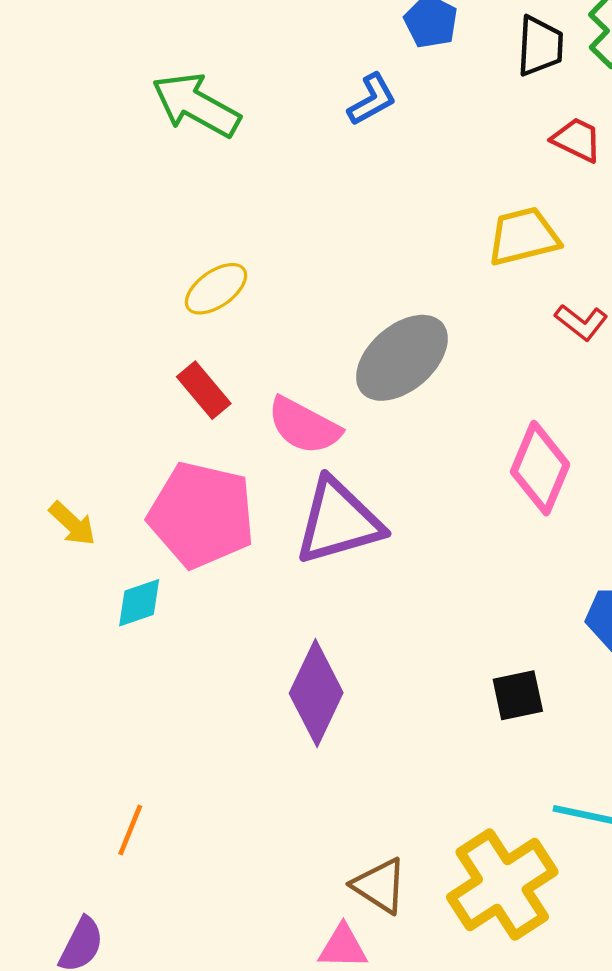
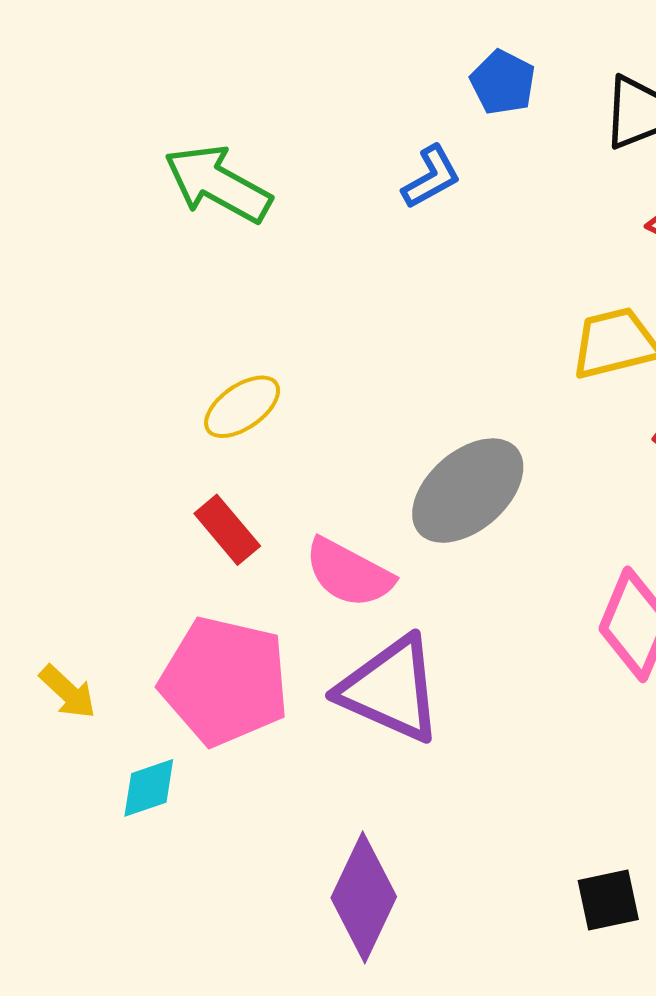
purple triangle: (339, 522) -> (391, 689), turned 40

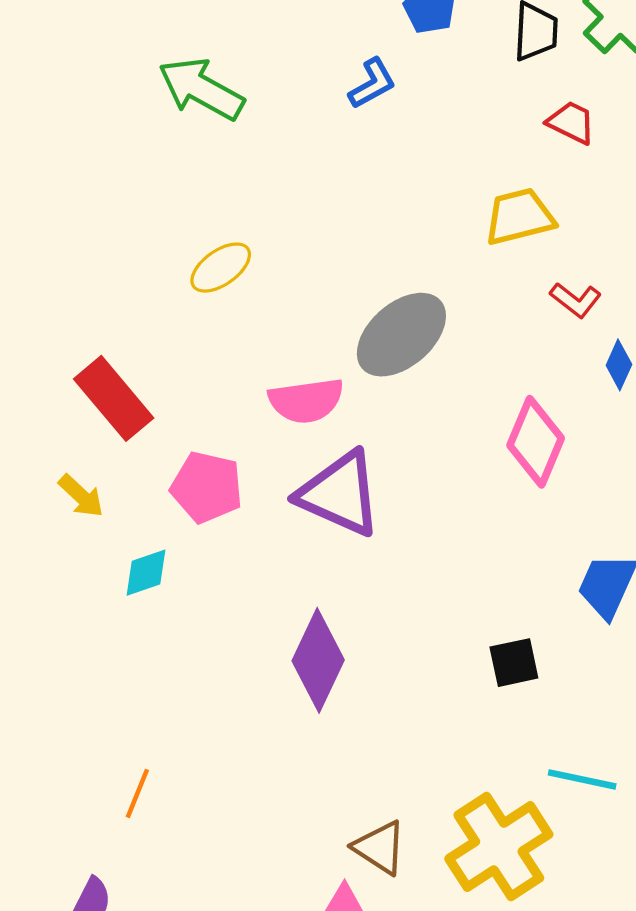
red rectangle: (227, 530) -> (114, 398), moved, size x1.5
pink semicircle: (349, 573) -> (306, 401), turned -36
pink pentagon: (224, 681) -> (207, 487), size x0.7

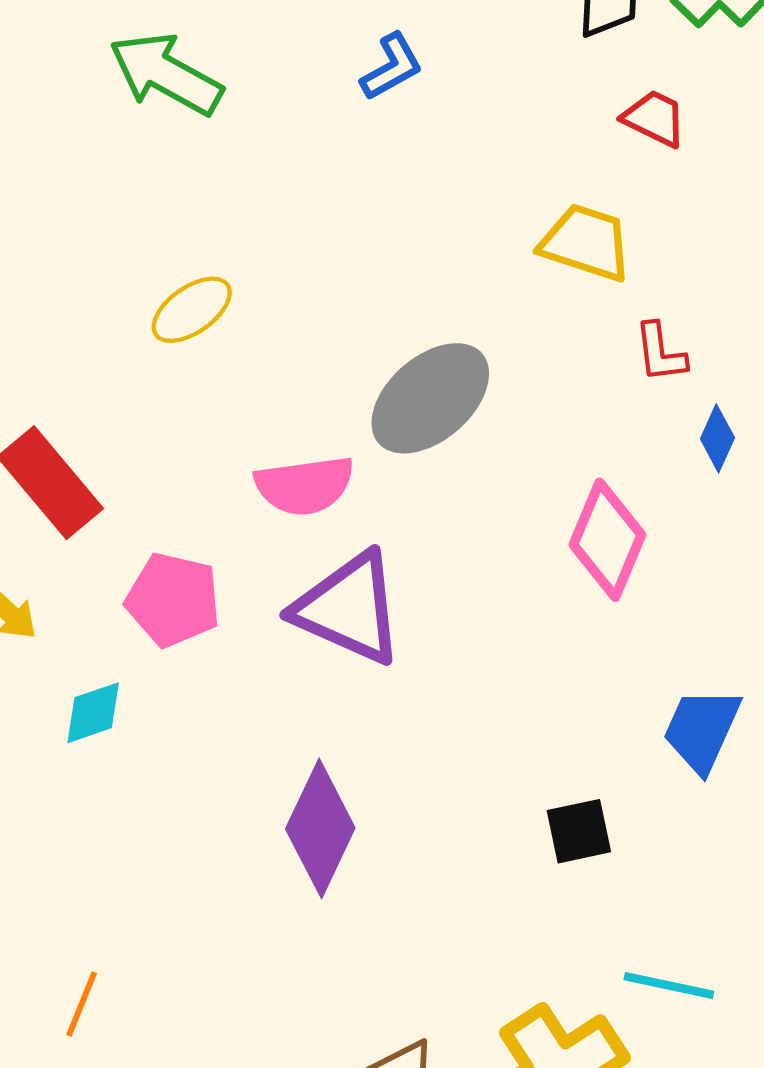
yellow trapezoid: (519, 217) -> (586, 243), turned 32
red L-shape: (576, 300) -> (660, 353), turned 45

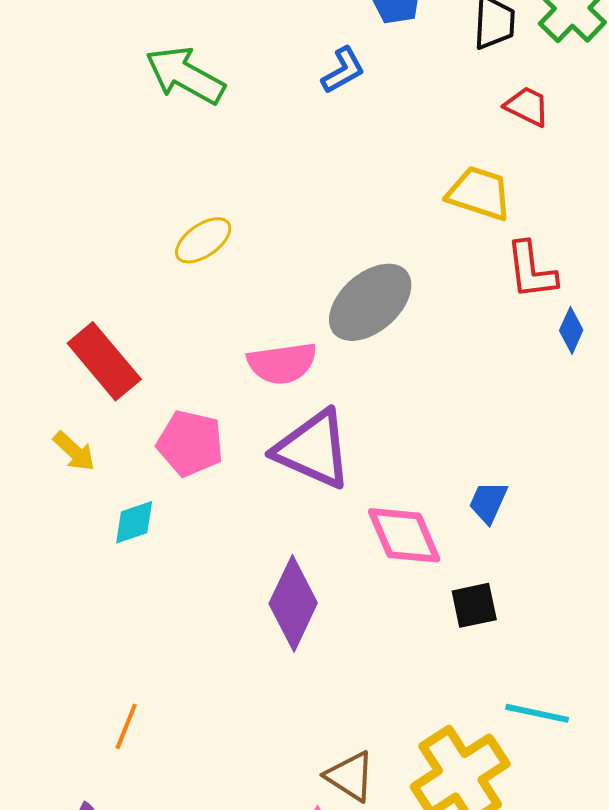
red L-shape: (660, 353) -> (531, 270), size x1.4
pink diamond: (607, 540) -> (404, 535), moved, turned -46
blue trapezoid: (702, 730) -> (488, 502), moved, size x0.7

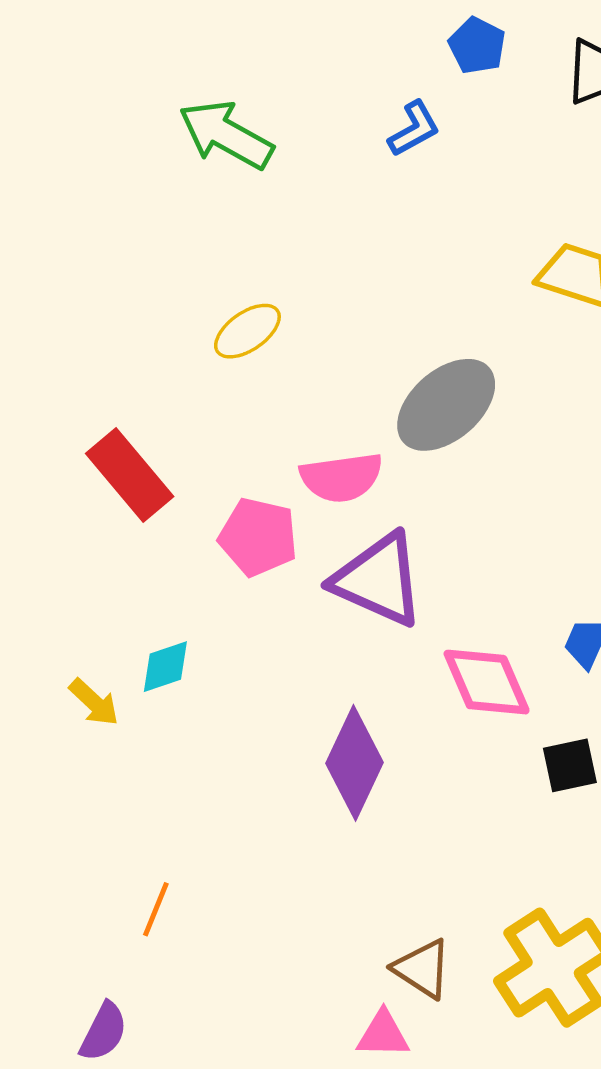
pink pentagon: (190, 443) -> (258, 537), moved
yellow arrow: (74, 451) -> (94, 702), moved

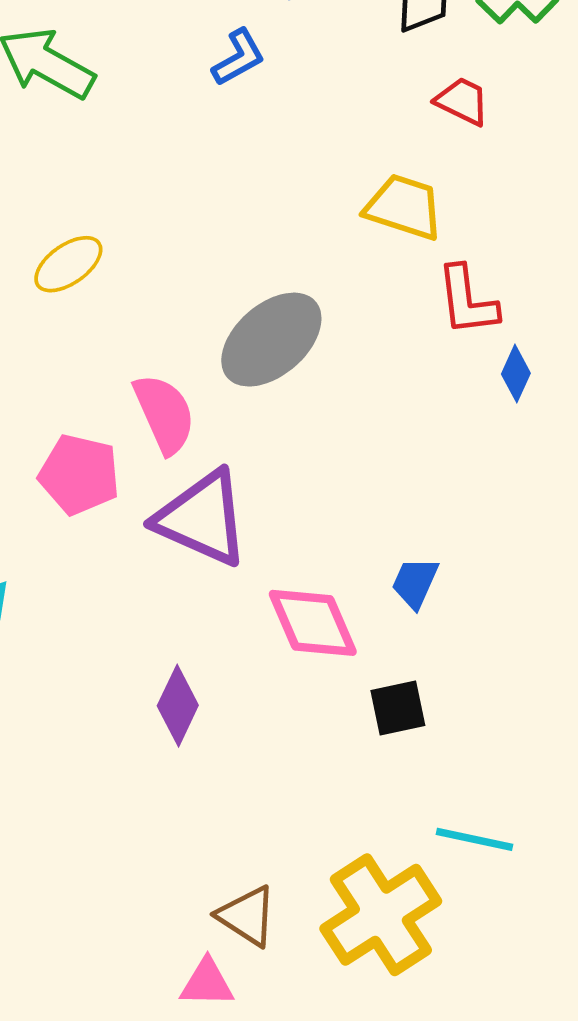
pink semicircle: (341, 477) -> (164, 414), turned -106
purple diamond: (355, 763) -> (178, 706), size x0.7

